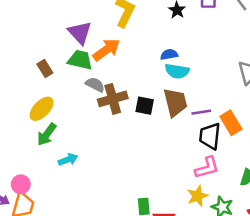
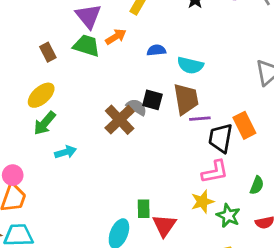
orange arrow: (106, 50) -> (116, 37), size x0.7
blue semicircle: (169, 54) -> (156, 50), moved
gray semicircle: (95, 85) -> (137, 107), moved
brown cross: (113, 99) -> (120, 120), moved, turned -32
purple line: (201, 112) -> (200, 119), moved

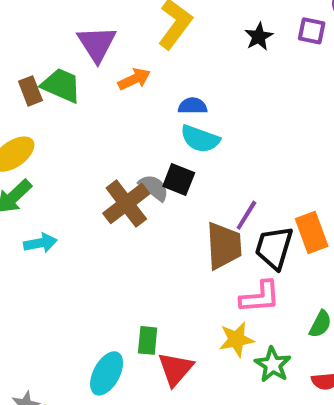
green trapezoid: (87, 46) -> (61, 85), moved
cyan semicircle: (190, 65) -> (200, 139), moved
brown trapezoid: (186, 99) -> (224, 246), moved
purple line: (200, 119) -> (246, 215), turned -60

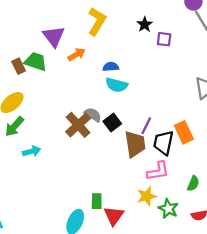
purple square: (312, 31) -> (164, 39), moved
black square: (179, 179) -> (112, 122), moved, turned 36

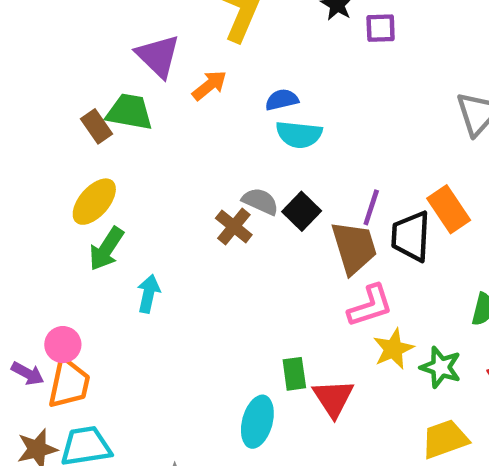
brown cross: (78, 125) -> (234, 227), size x0.7
cyan arrow: (32, 151) -> (148, 294), turned -54
pink L-shape: (158, 171) -> (370, 306), moved

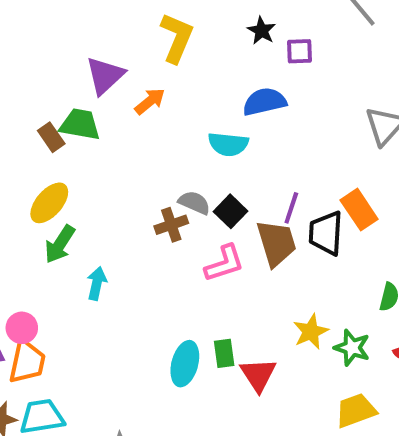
purple triangle: (158, 56) -> (105, 76), turned 33
blue semicircle: (282, 100) -> (264, 102), moved, size x1.5
brown cross: (234, 227) -> (171, 225), turned 32
pink L-shape: (370, 306) -> (224, 263), moved
cyan ellipse: (257, 422) -> (185, 364), moved

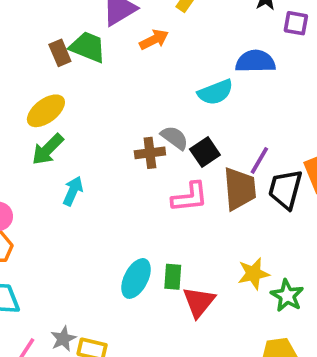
cyan semicircle: (228, 144) -> (215, 92), turned -39

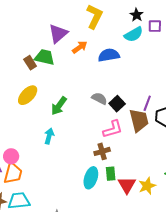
blue semicircle: (255, 61) -> (109, 55), moved
cyan semicircle: (215, 92) -> (134, 34), moved
green arrow: (48, 149) -> (59, 106), moved
brown cross: (150, 153) -> (102, 151), moved
yellow star: (253, 274) -> (147, 186), moved

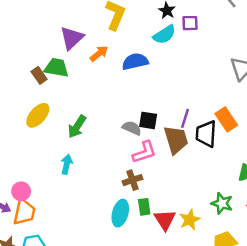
gray semicircle: (99, 98) -> (132, 128), moved
black square: (117, 104) -> (148, 120), turned -35

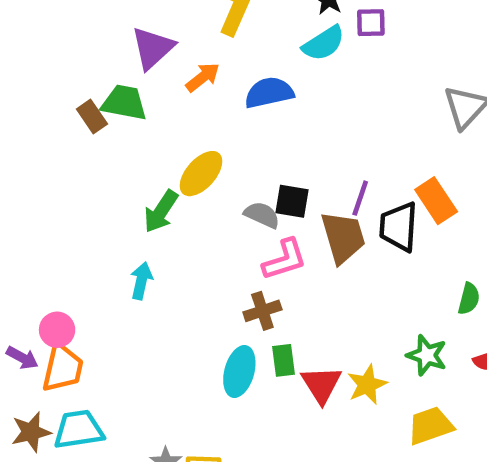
yellow ellipse: (38, 115) -> (201, 174), moved

